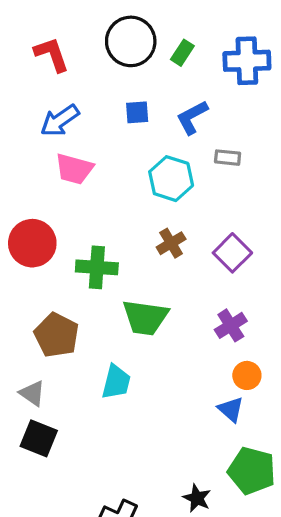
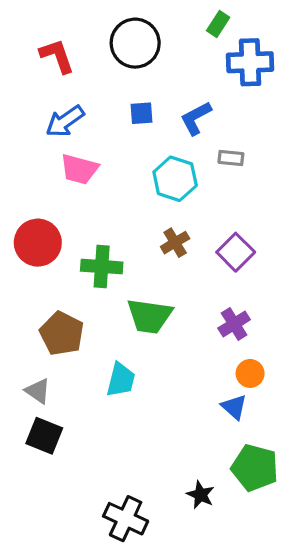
green rectangle: (182, 53) -> (218, 24), moved

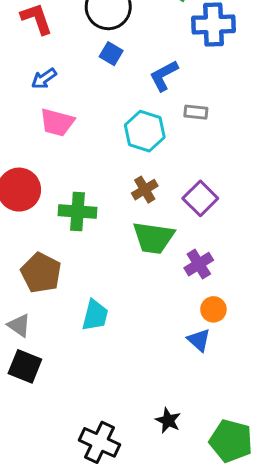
blue square: (142, 113) -> (111, 54), moved, turned 35
blue arrow: (65, 121) -> (44, 79), size x0.7
green trapezoid: (150, 316) -> (154, 238), moved
green pentagon: (255, 468) -> (231, 441), moved

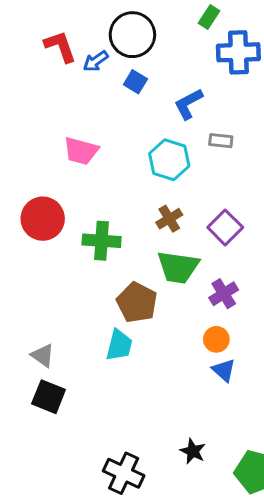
blue arrow: (44, 79) -> (96, 61), moved
brown pentagon: (41, 273) -> (137, 303), moved
orange circle: (213, 309) -> (216, 339), moved

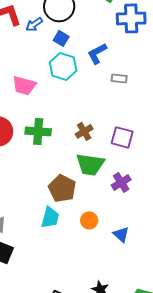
cyan hexagon: (169, 160) -> (63, 66), moved
purple square: (225, 227) -> (122, 137), turned -30
green cross: (102, 241) -> (38, 131), moved
orange circle: (216, 339) -> (89, 220), moved

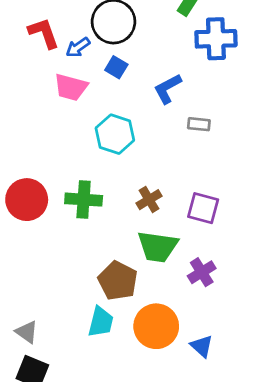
cyan hexagon: (63, 66) -> (115, 134), moved
pink trapezoid: (24, 85) -> (71, 87), moved
orange circle: (89, 220) -> (156, 326), size x1.8

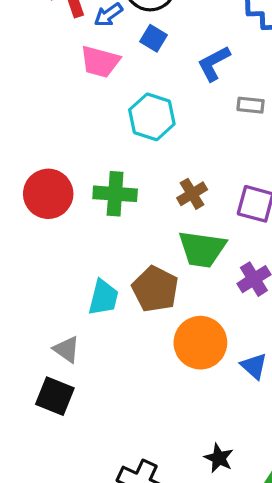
cyan trapezoid: (101, 322) -> (103, 298), moved
gray triangle: (27, 332) -> (67, 349), moved

